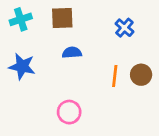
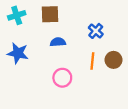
blue cross: (124, 28) -> (96, 31), moved
pink circle: (69, 112) -> (62, 78), moved

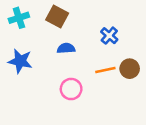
brown square: (50, 14) -> (57, 17), turned 30
orange line: (92, 61) -> (105, 70), turned 72

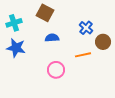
cyan cross: (19, 18) -> (14, 23), moved
brown circle: (130, 69) -> (103, 42), moved

